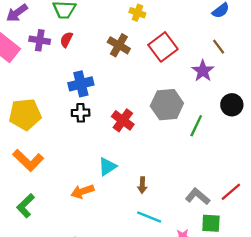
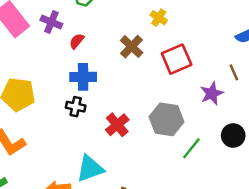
red semicircle: (66, 40) -> (77, 41), moved
cyan triangle: (107, 167) -> (90, 169), size x1.4

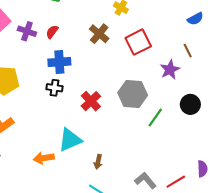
purple cross: (51, 22) -> (27, 31), moved

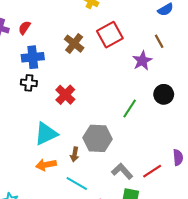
brown cross: (99, 34) -> (74, 44), moved
gray hexagon: (133, 94) -> (97, 138), moved
orange arrow: (44, 158) -> (46, 165), moved

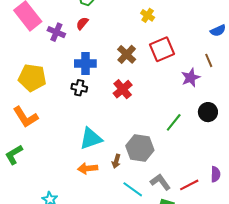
red semicircle: (24, 28) -> (82, 23), moved
red cross: (65, 95) -> (123, 89), moved
cyan line: (77, 184) -> (133, 189), moved

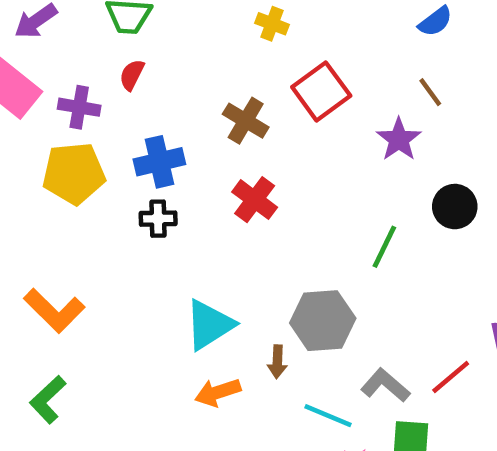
yellow pentagon: (32, 78) -> (74, 173), moved

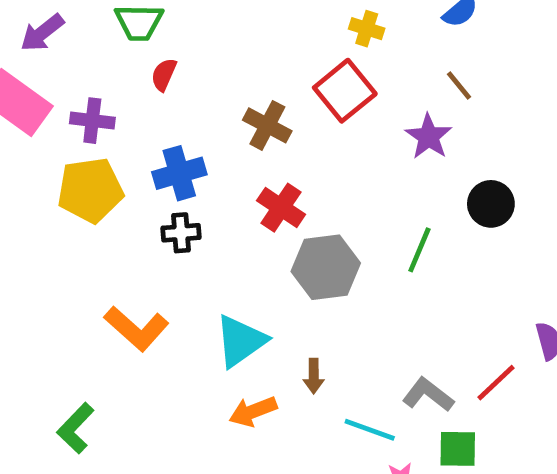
yellow cross: (272, 24) -> (367, 29), moved
red semicircle: (132, 75) -> (164, 75), moved
orange L-shape: (54, 311) -> (136, 328), moved
gray hexagon: (323, 321) -> (326, 267), moved

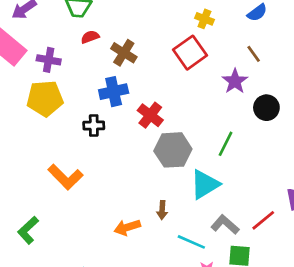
red semicircle: (164, 75) -> (90, 37), turned 42
brown cross: (267, 125) -> (124, 53), moved
blue cross: (179, 173) -> (114, 92), moved
black circle: (491, 204) -> (266, 108), moved
cyan triangle: (241, 341) -> (205, 184), moved

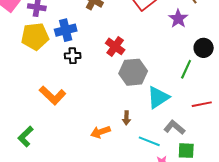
blue cross: (114, 92) -> (66, 30), moved
black circle: (266, 108) -> (204, 48), moved
green line: (226, 144) -> (186, 69), moved
red line: (263, 220) -> (202, 104), moved, turned 30

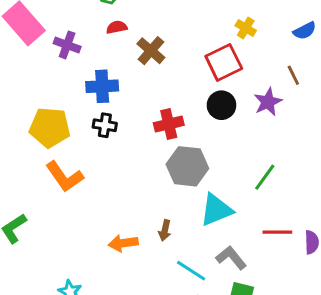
yellow pentagon: (35, 36) -> (50, 127), moved
red cross: (115, 46) -> (169, 124), turned 30
black circle: (204, 48) -> (221, 105), moved

